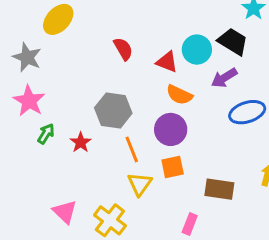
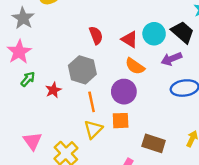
red semicircle: (123, 49) -> (96, 35), moved

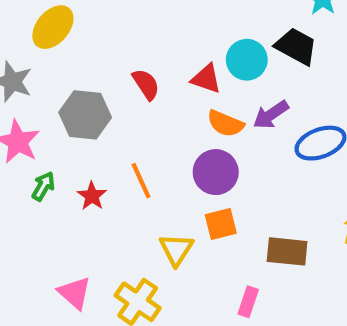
purple arrow: (171, 59) -> (271, 115), moved
gray hexagon: (82, 70) -> (85, 115), moved
orange line: (92, 102) -> (141, 181), moved

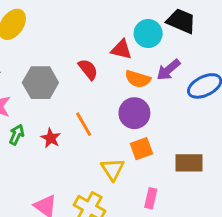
red semicircle: (146, 84) -> (88, 69), moved
pink rectangle: (248, 302) -> (151, 198), moved

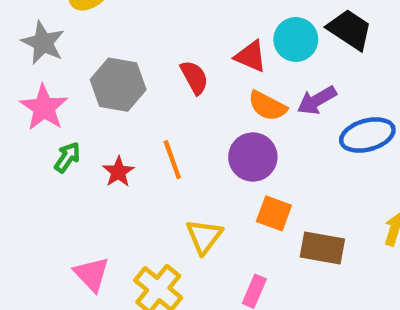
orange square: (141, 149) -> (274, 213), moved, turned 30

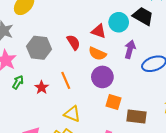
purple arrow: (317, 100) -> (130, 49), turned 138
orange semicircle: (267, 106) -> (97, 54), moved
yellow triangle: (204, 236) -> (72, 114), moved, turned -42

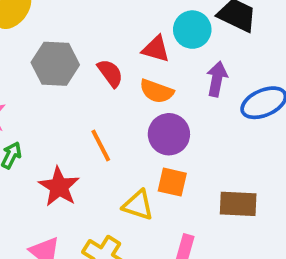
gray hexagon: (39, 48) -> (55, 64), moved
red star: (42, 87) -> (59, 187), moved, size x1.5
orange square: (114, 102) -> (172, 182), moved
yellow triangle: (72, 114) -> (138, 205), moved

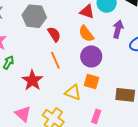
red semicircle: (110, 73) -> (54, 34), moved
orange semicircle: (157, 91) -> (86, 34), turned 30

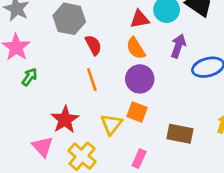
red triangle: (87, 12) -> (140, 19), turned -35
red star: (32, 80) -> (65, 120), moved
yellow triangle: (73, 92) -> (111, 124), turned 42

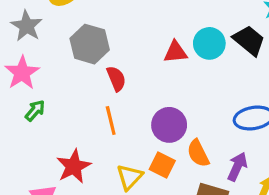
purple arrow: (178, 46) -> (237, 167), moved
orange semicircle: (136, 48) -> (198, 153), moved

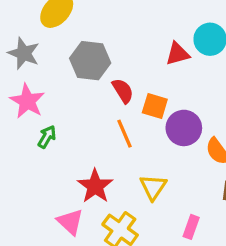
orange square: (162, 165) -> (155, 106), moved

